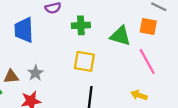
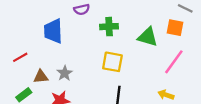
pink line: (147, 61) -> (174, 62), turned 65

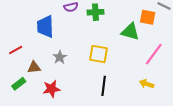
green cross: (109, 27) -> (95, 12), moved
orange square: (175, 28) -> (148, 17), moved
gray star: (65, 73) -> (60, 57), moved

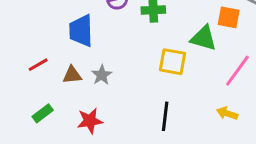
yellow square: (99, 54) -> (173, 62), moved
brown triangle: (34, 67) -> (72, 75), moved

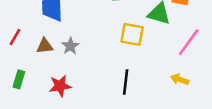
red line: (38, 65) -> (15, 37), turned -30
green rectangle: (43, 113) -> (19, 79), turned -36

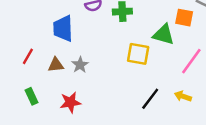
green rectangle: (19, 79) -> (32, 96), turned -42
black line: (126, 82) -> (150, 99), moved, turned 30

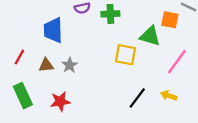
green rectangle: (32, 96) -> (23, 96), size x1.5

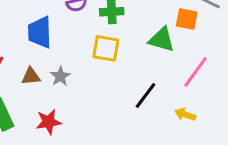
yellow square: (126, 55) -> (106, 48), moved
black line: (137, 98) -> (146, 95), moved

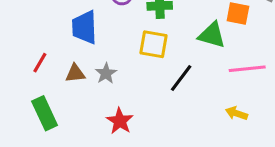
pink line: (195, 72) -> (247, 69), turned 48
black line: (146, 95) -> (181, 78), moved
red star: (49, 122) -> (120, 121), moved, turned -30

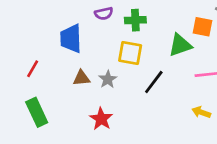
green triangle: (212, 35) -> (180, 45), turned -35
brown triangle: (75, 73) -> (81, 78), moved
gray star: (106, 73) -> (108, 79), moved

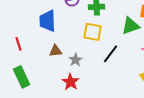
red line: (33, 69) -> (19, 44), turned -48
gray star: (108, 79) -> (76, 60), moved

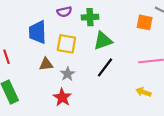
green triangle: (131, 26) -> (103, 41), moved
yellow square: (93, 32) -> (66, 44), moved

